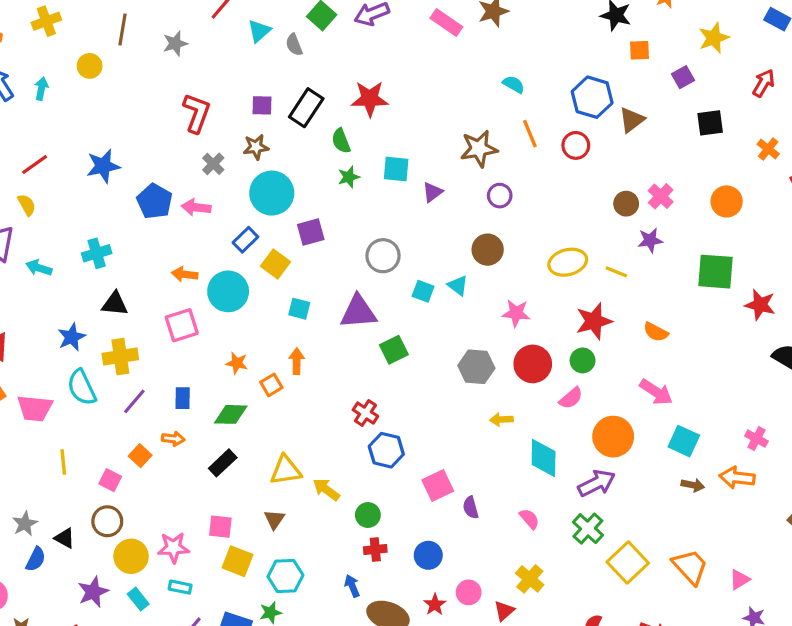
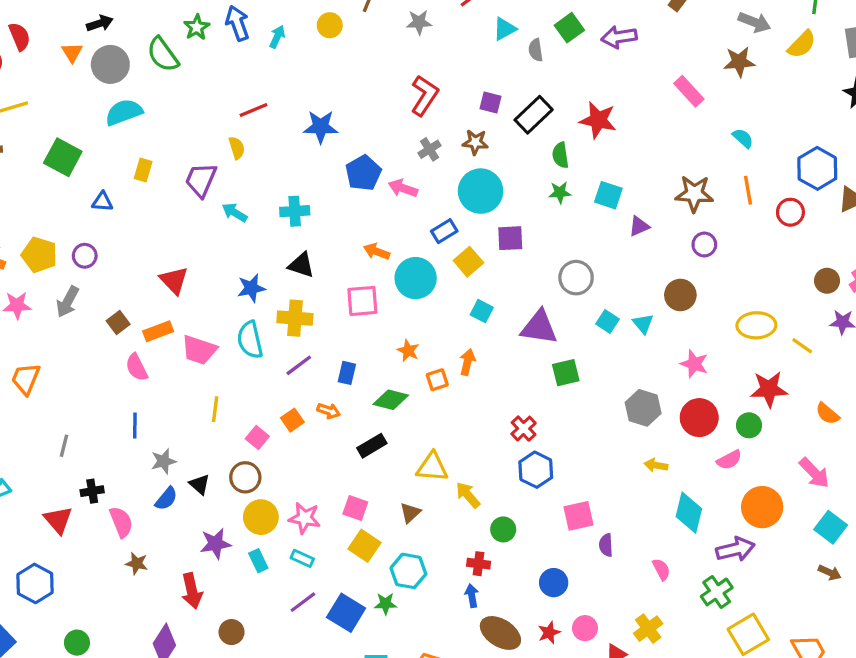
pink rectangle: (446, 22) -> (689, 91), moved
red cross: (375, 550) -> (479, 564), moved

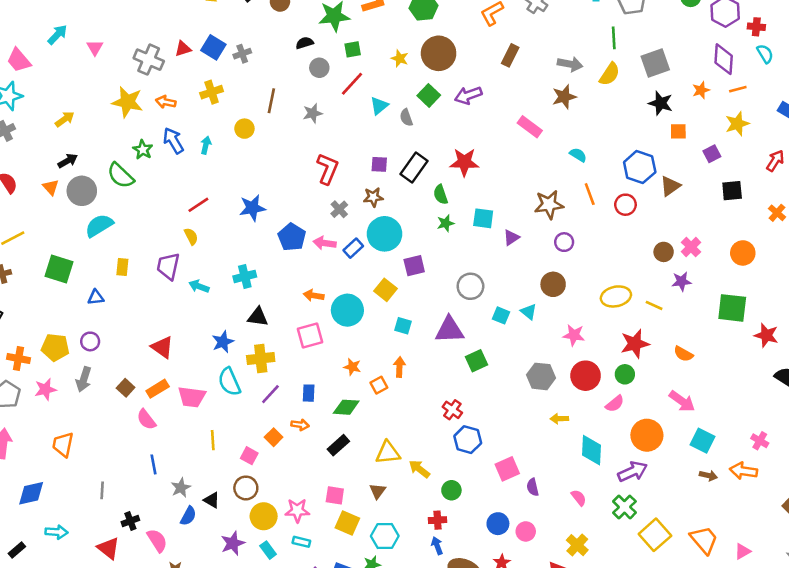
blue rectangle: (444, 231) -> (353, 248), moved
pink circle: (585, 628) -> (526, 531), moved

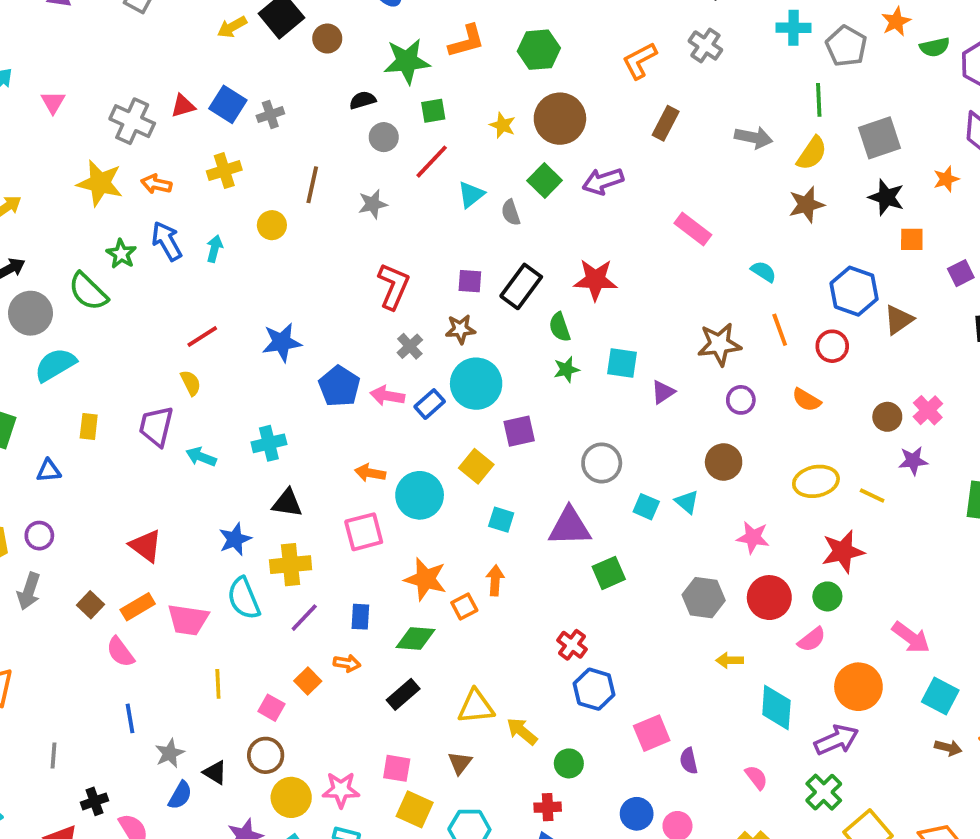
brown star: (564, 97) -> (806, 205), moved
orange semicircle: (683, 354) -> (807, 400), moved
orange star: (352, 367) -> (425, 579), size x1.6

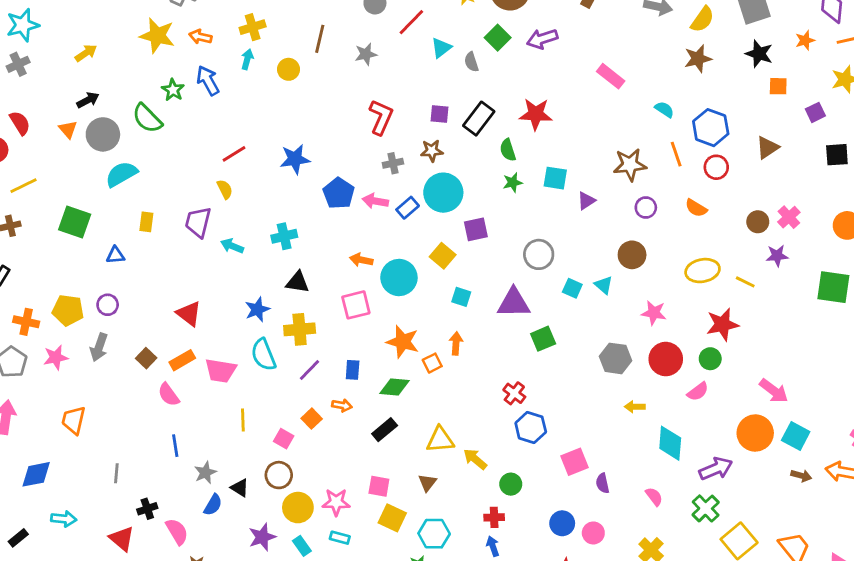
cyan arrow: (215, 249) -> (247, 59), moved
blue hexagon: (854, 291) -> (711, 128), moved
gray cross: (410, 346) -> (393, 163), turned 30
orange circle: (858, 687) -> (755, 433), moved

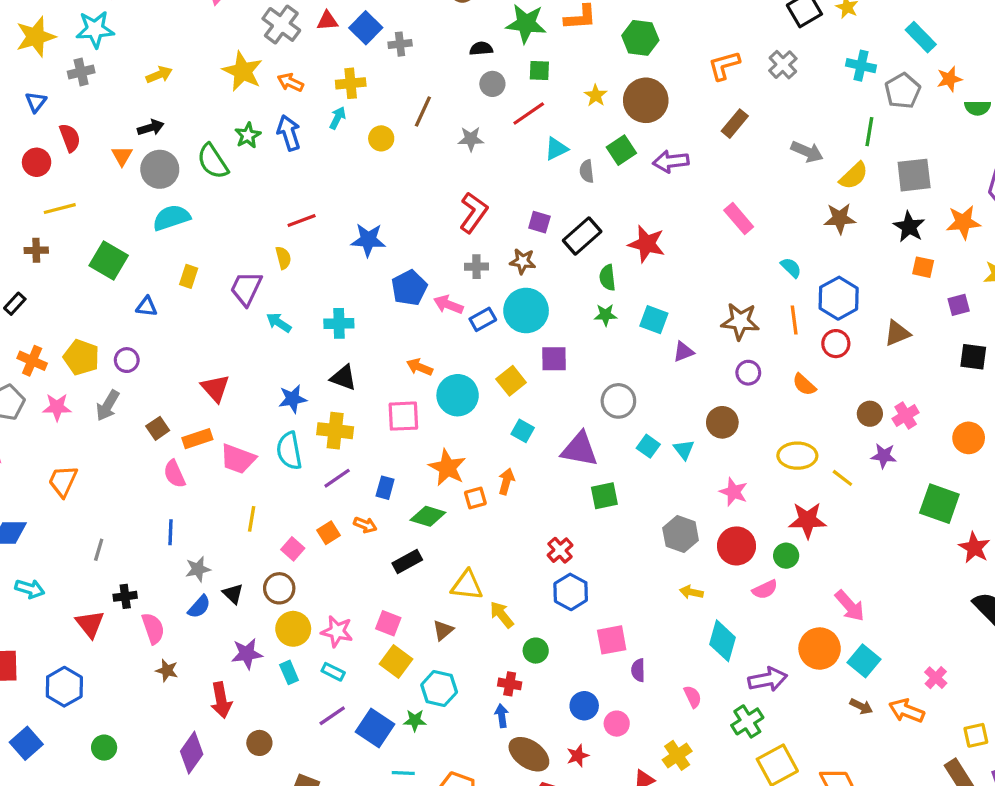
orange star: (805, 40) -> (963, 222), size x1.5

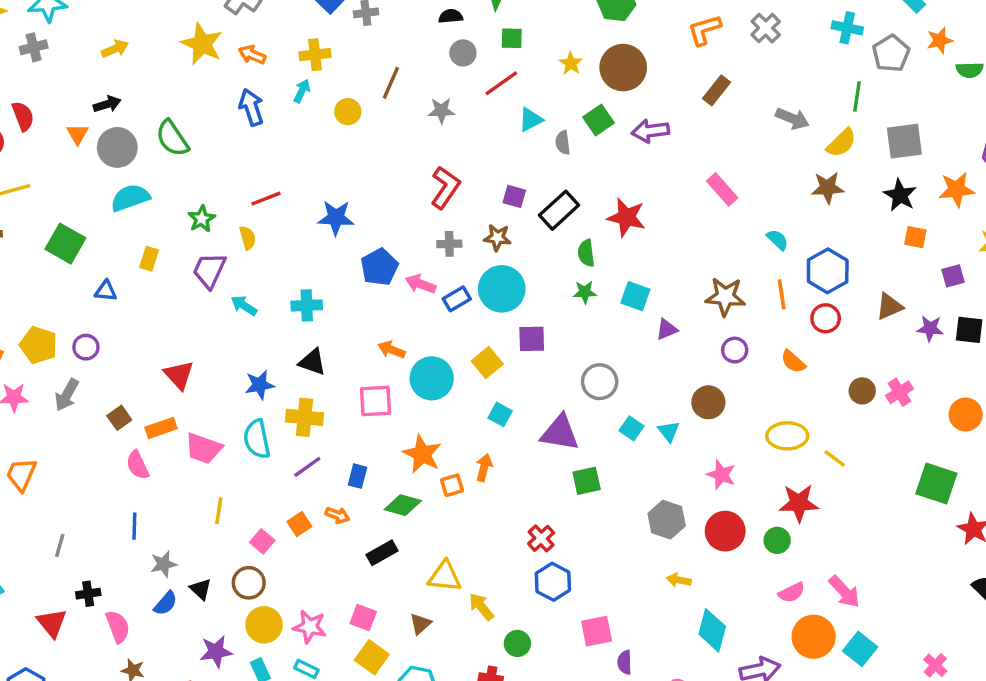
green star: (248, 135) -> (202, 219), moved
purple star: (884, 456) -> (930, 328), moved
pink semicircle: (765, 589) -> (792, 592), moved

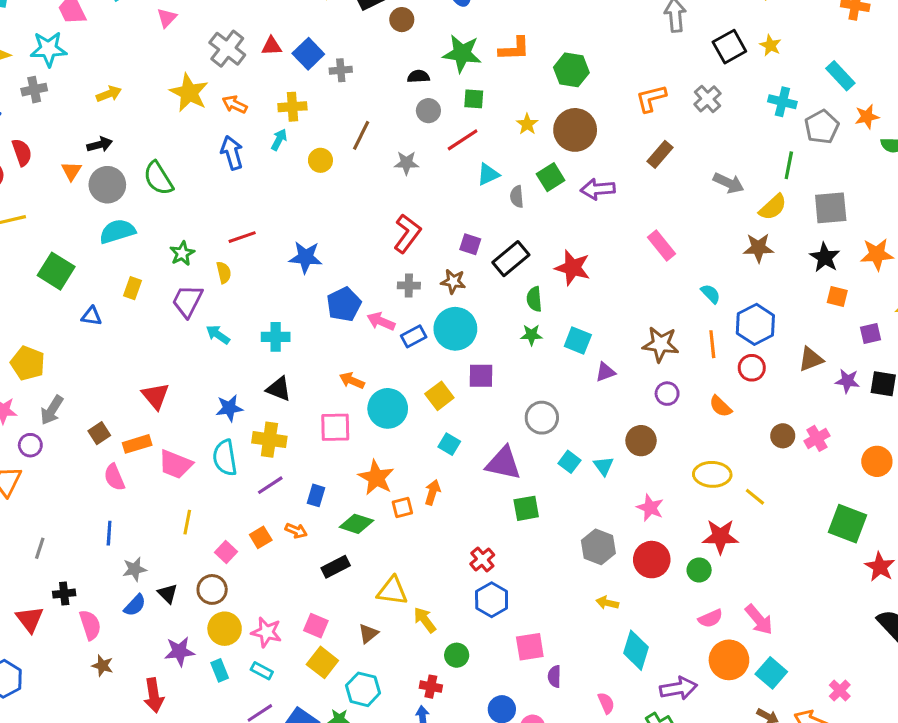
purple circle: (86, 347) -> (30, 445), moved

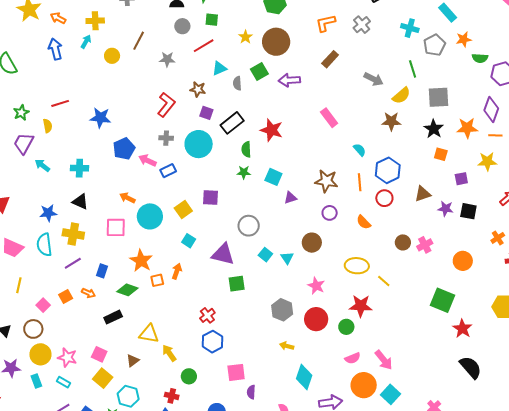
green line: (789, 165) -> (413, 69), turned -30
brown star: (453, 281) -> (198, 89), moved
cyan circle: (455, 329) -> (199, 144), moved

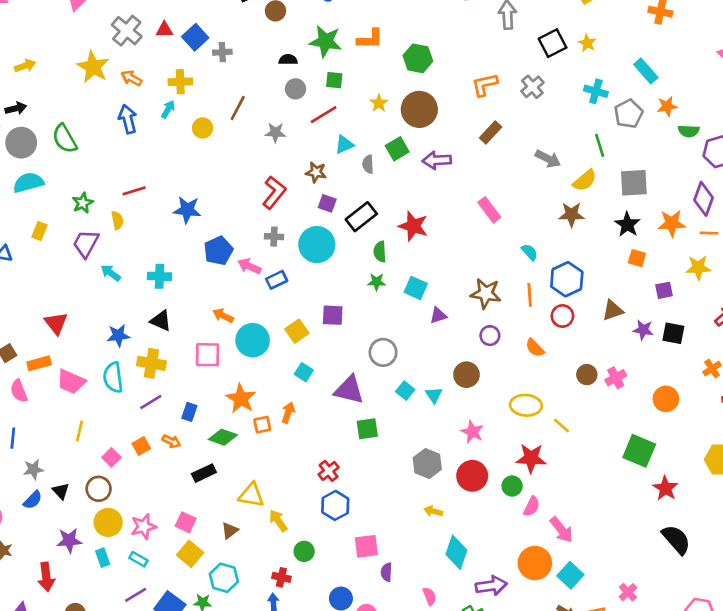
pink star: (67, 358) -> (144, 527), turned -30
pink semicircle: (353, 358) -> (532, 506), moved, turned -42

